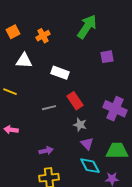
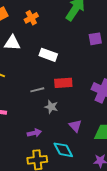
red rectangle: (75, 101) -> (63, 83), turned -60
gray star: (80, 125) -> (51, 107), moved
cyan diamond: (90, 166) -> (63, 150), moved

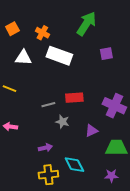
orange cross: (31, 18) -> (42, 33), turned -32
white rectangle: (48, 55) -> (59, 56), moved, size x1.4
purple triangle: (75, 126) -> (91, 131), moved, turned 48

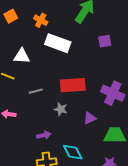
white triangle: (23, 58) -> (22, 56), moved
red rectangle: (74, 98) -> (73, 85), size x1.4
gray line: (48, 105) -> (36, 91), moved

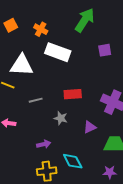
white triangle: (22, 56) -> (22, 65), size x1.4
red rectangle: (73, 85) -> (73, 94), size x0.7

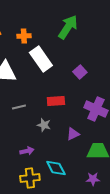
orange cross: (41, 29) -> (24, 36), turned -32
purple square: (105, 50) -> (80, 72), moved, turned -32
white rectangle: (58, 52) -> (41, 59), turned 35

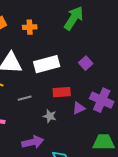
white rectangle: (41, 59) -> (47, 64), moved, turned -70
purple triangle: (73, 134) -> (79, 108), moved
purple arrow: (27, 151) -> (33, 142), size x1.5

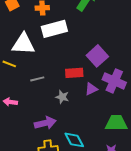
purple square: (86, 63) -> (97, 56), moved, size x1.5
white rectangle: (47, 64) -> (54, 29), moved

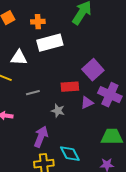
white triangle: (23, 44) -> (19, 58), size x0.7
purple arrow: (45, 123) -> (41, 137), turned -55

